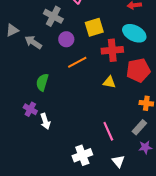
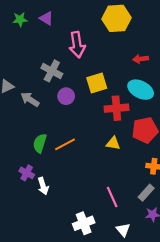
orange line: (77, 62) -> (65, 144), moved

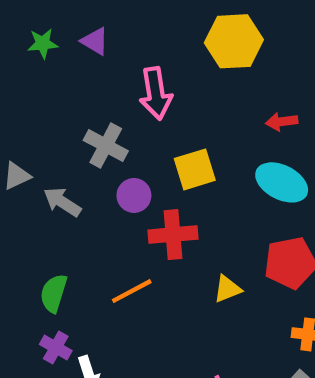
red cross: (116, 108) -> (173, 235), moved
green semicircle: (40, 143) -> (54, 293), moved
yellow triangle: (113, 143) -> (227, 289), turned -32

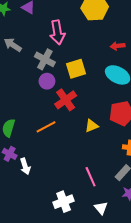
gray cross: (106, 146) -> (45, 59), moved
gray arrow: (62, 202) -> (13, 45), moved
red cross: (173, 235) -> (66, 100), turned -30

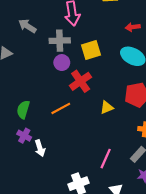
gray cross: (45, 59) -> (60, 41), turned -30
pink line: (91, 177) -> (106, 159), turned 48

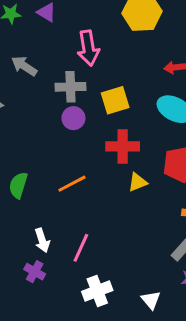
red cross: (81, 81) -> (123, 146), moved, turned 35
purple cross: (24, 136) -> (35, 272), moved
pink line: (106, 159) -> (81, 248), moved

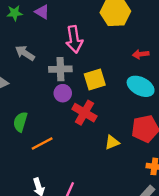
red cross: (123, 146) -> (84, 113), moved, turned 30
orange line: (72, 184) -> (42, 144), moved
green semicircle: (18, 185) -> (20, 122), moved

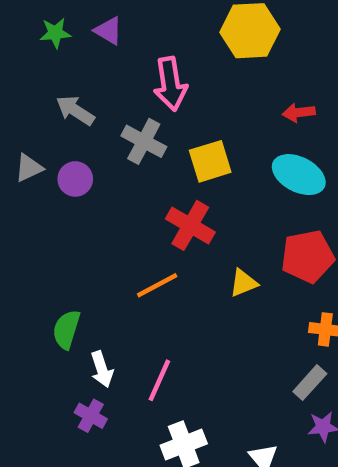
gray cross: (60, 69) -> (144, 141), turned 30
purple circle: (63, 93) -> (75, 179), moved
green semicircle: (20, 122) -> (66, 329), moved
orange line: (42, 144) -> (157, 285), moved

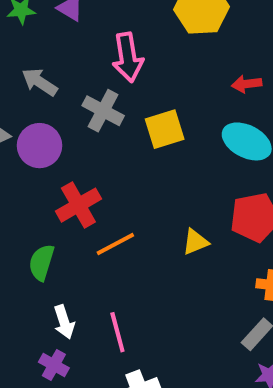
purple circle: (75, 179) -> (40, 146), size x1.4
red cross: (190, 225) -> (78, 205), moved, turned 30
green semicircle: (66, 329) -> (42, 262), moved
pink line: (159, 380) -> (117, 332), turned -39

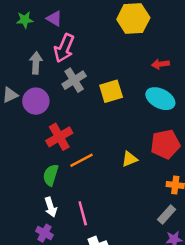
pink arrow: (128, 57) -> (64, 48), moved, turned 32
gray arrow: (40, 82) -> (36, 63), turned 60
gray cross: (103, 111) -> (74, 80), turned 30
green semicircle: (42, 262) -> (51, 175), moved

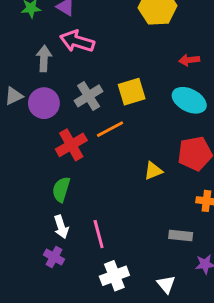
pink arrow: (64, 48) -> (77, 41), turned 84
gray cross: (74, 80) -> (89, 96), moved
orange line: (81, 160) -> (110, 129), moved
gray rectangle: (167, 215) -> (181, 235), moved, turned 54

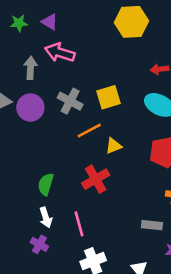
gray cross: (89, 96) -> (70, 101), turned -30
red cross: (71, 145) -> (96, 179), moved
yellow triangle: (153, 171) -> (114, 146), moved

